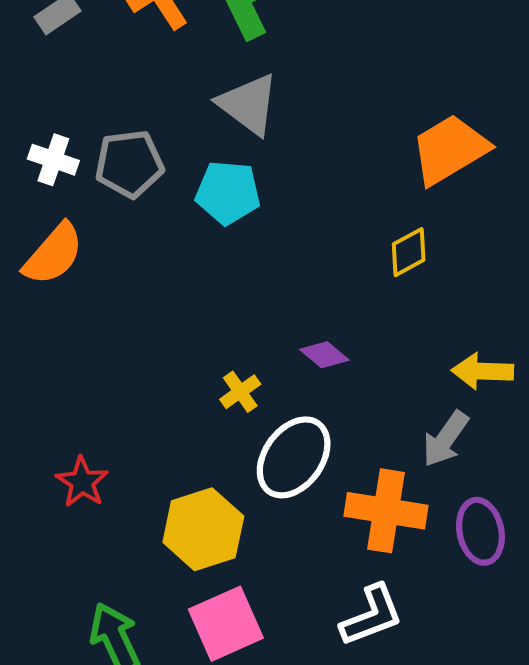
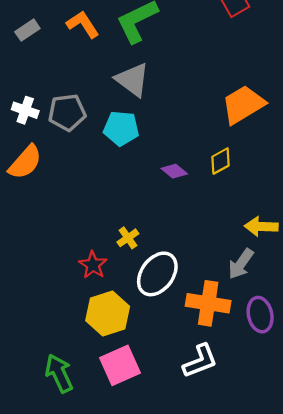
purple diamond: (324, 355) -> (174, 171), moved
red star: (82, 482) -> (93, 265), moved

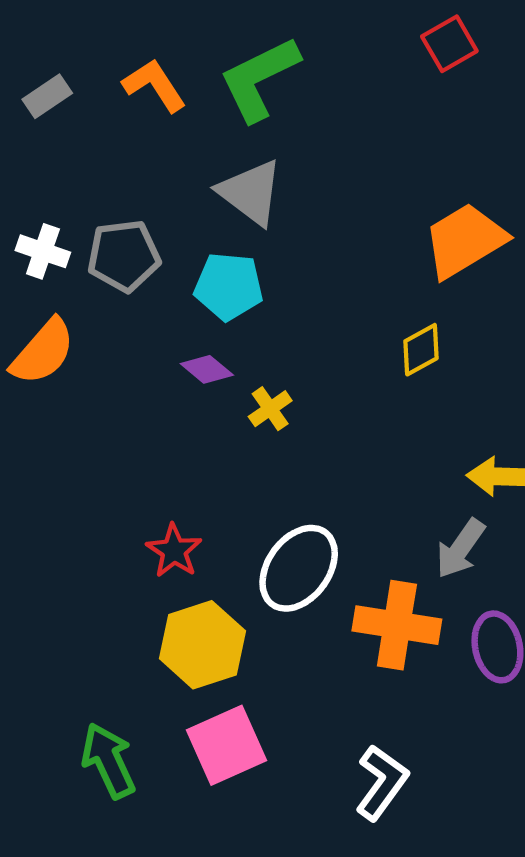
purple diamond: (174, 171) -> (207, 369), moved
yellow cross: (128, 238) -> (270, 409), moved
white L-shape: (200, 361) -> (382, 782), moved, turned -33

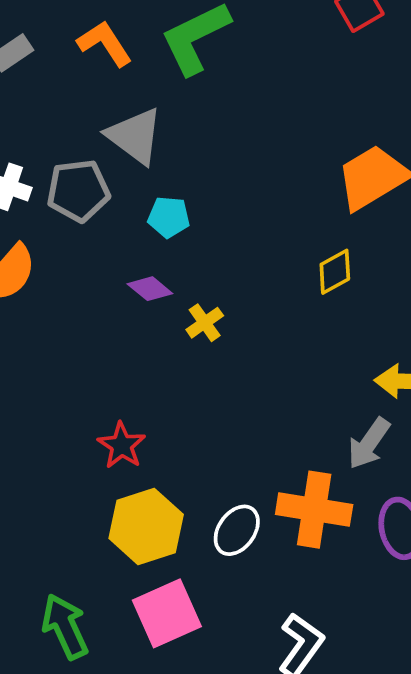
gray triangle: (251, 192) -> (135, 136), moved
cyan pentagon: (229, 286) -> (169, 217), size x0.7
white ellipse: (299, 568) -> (237, 530), moved, size x0.7

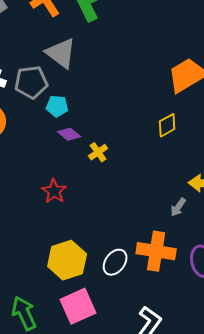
cyan pentagon: (169, 217) -> (57, 106), moved
gray arrow: (369, 443) -> (178, 207), moved, size x0.7
red star: (122, 445) -> (54, 191), moved

